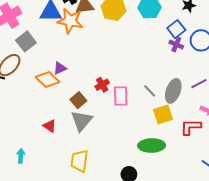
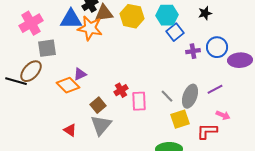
blue square: (176, 29) -> (175, 32), moved
gray square: (26, 41) -> (47, 48), turned 30
purple cross: (176, 45) -> (193, 51), turned -32

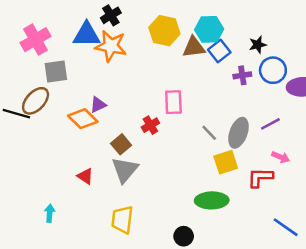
brown triangle: (104, 13) -> (194, 47), moved
black star: (205, 13) -> (258, 45), moved
pink rectangle: (139, 101) -> (173, 102), moved

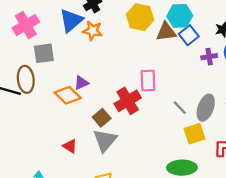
blue triangle: (87, 34) -> (71, 20), turned -40
orange star: (111, 46) -> (93, 31), size x0.7
brown ellipse: (36, 101) -> (26, 79), turned -50
red cross: (150, 125) -> (128, 101), size x1.6

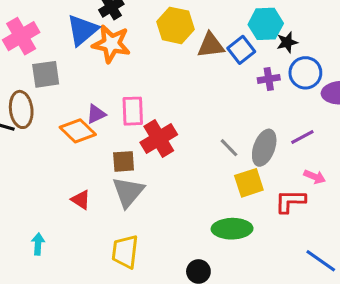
cyan hexagon: (180, 16) -> (266, 24), moved
orange star: (93, 31) -> (111, 44), size x1.4
pink rectangle: (148, 80) -> (133, 111), moved
brown square: (102, 118) -> (124, 161), turned 36

